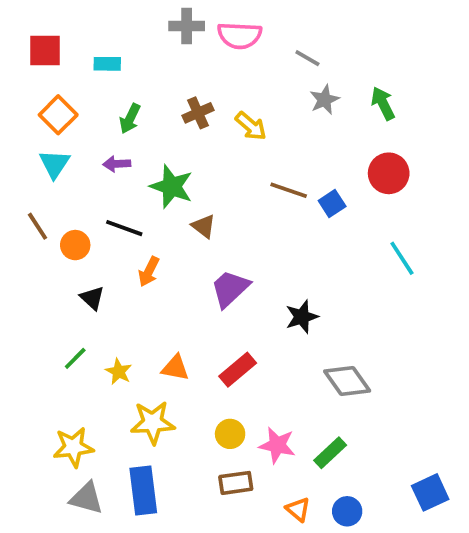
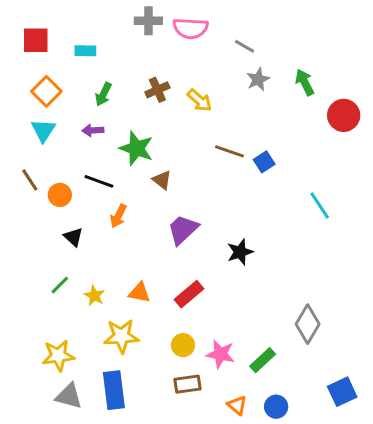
red circle: (389, 173) -> (344, 115), moved
gray diamond: (347, 381) -> (308, 324), moved, turned 66

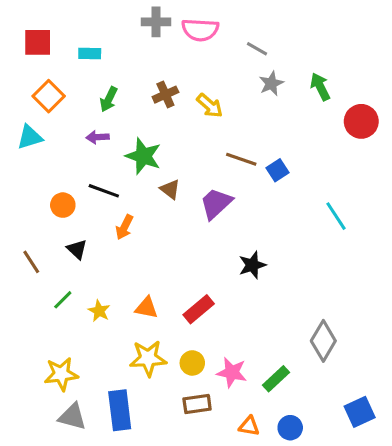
cyan triangle: (43, 130) -> (30, 137), moved, turned 40
brown line: (30, 180) -> (31, 262), moved
purple trapezoid: (183, 229) -> (216, 203), moved
yellow star: (121, 336) -> (148, 358), moved
orange triangle: (237, 405) -> (249, 426), turned -30

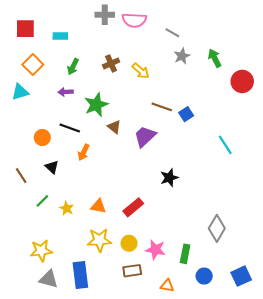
green star: (143, 156) -> (96, 105), turned 30
green rectangle: (276, 379) -> (185, 254), turned -36
blue circle: (290, 428) -> (204, 276), moved

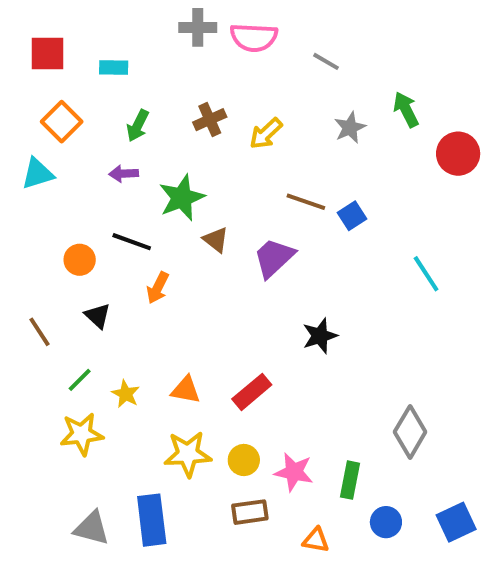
gray star: (182, 56) -> (350, 128), moved
yellow arrow: (141, 71) -> (266, 134), turned 96
yellow star: (41, 251) -> (82, 434), moved

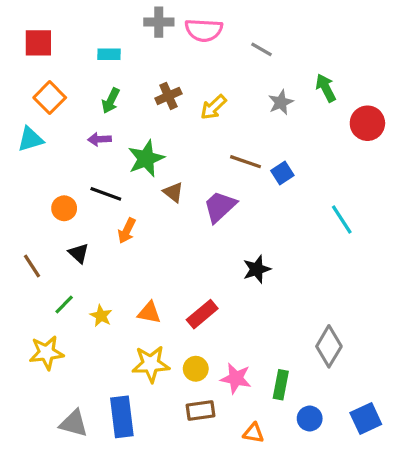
cyan rectangle: (114, 68) -> (109, 54), moved
yellow star: (82, 434) -> (46, 353), moved

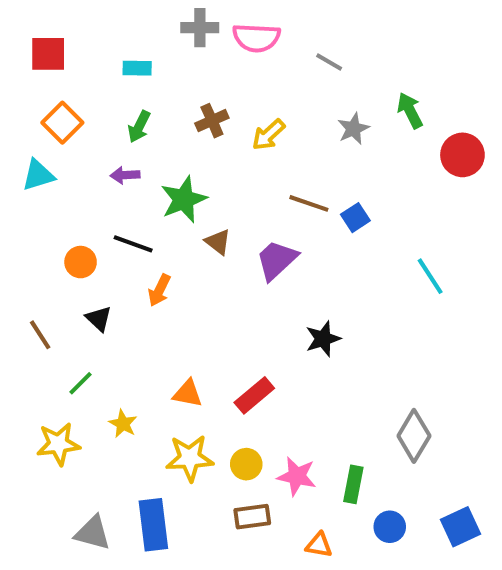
yellow star: (101, 316) -> (123, 424), moved

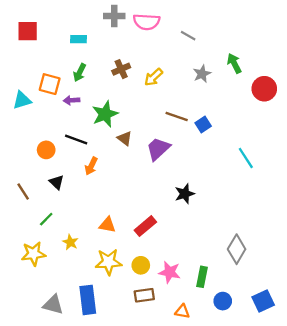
orange square: (62, 123) -> (50, 84), moved, turned -30

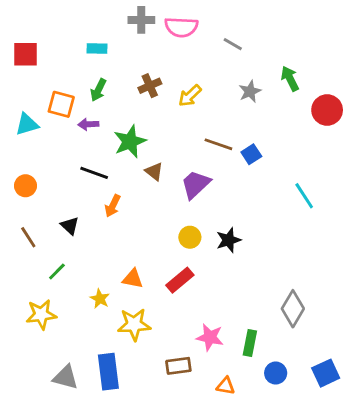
red square: (28, 31) -> (25, 54), moved
orange circle: (46, 150) -> (25, 186), moved
yellow star: (70, 242) -> (100, 299), moved
yellow circle: (141, 265) -> (190, 237), moved

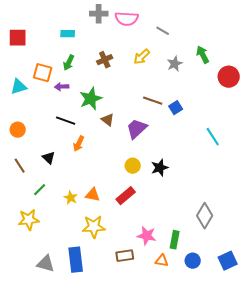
yellow arrow: (190, 96) -> (142, 57), moved
yellow star: (100, 299) -> (71, 198), moved
orange triangle: (226, 386) -> (162, 261), moved

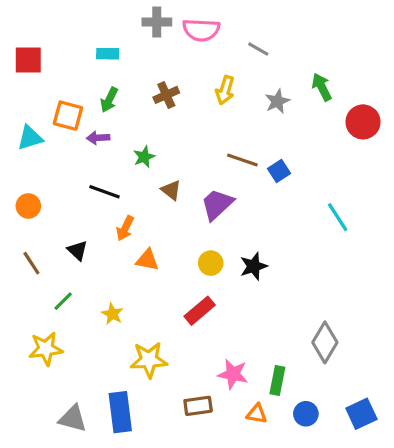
yellow arrow: (142, 57) -> (225, 90), turned -30
green star: (91, 99) -> (144, 157), size x0.6
orange triangle: (93, 195) -> (147, 260), moved

